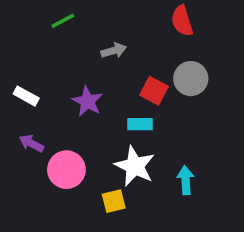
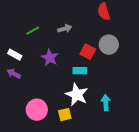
green line: (63, 21) -> (33, 31), moved
purple arrow: (31, 143) -> (14, 74), moved
pink circle: (66, 170) -> (37, 110), moved

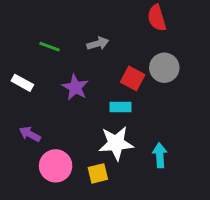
green line: (33, 31) -> (50, 47), turned 48
purple arrow: (14, 74) -> (30, 134), moved
white star: (77, 95) -> (116, 143), turned -30

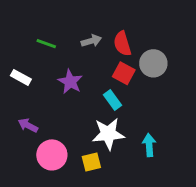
red semicircle: (157, 18) -> (122, 44), moved
cyan rectangle: (121, 107) -> (112, 100), turned 54

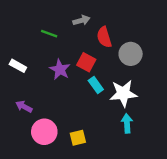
gray arrow: (91, 41) -> (81, 20), moved
green line: (46, 44) -> (49, 34), moved
red square: (124, 73) -> (86, 62), moved
white star: (108, 134) -> (123, 93), moved

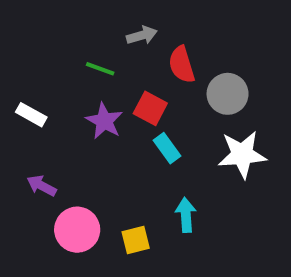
green line: (49, 34) -> (100, 69), moved
white star: (123, 93) -> (242, 154), moved
cyan arrow: (127, 123) -> (186, 215), moved

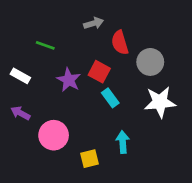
green line: (100, 69) -> (45, 45), moved
purple arrow: (42, 186) -> (20, 113), moved
pink circle: (77, 230) -> (54, 135), moved

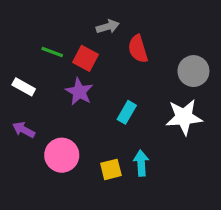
gray circle: (150, 62) -> (193, 71), moved
red square: (99, 72) -> (86, 58), moved
cyan rectangle: (110, 98) -> (127, 112), turned 66
yellow square: (89, 159) -> (111, 169), moved

